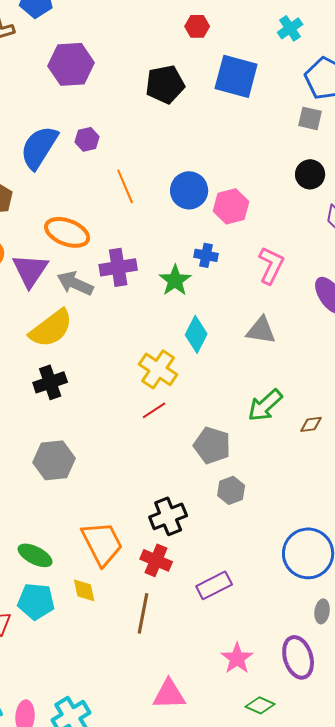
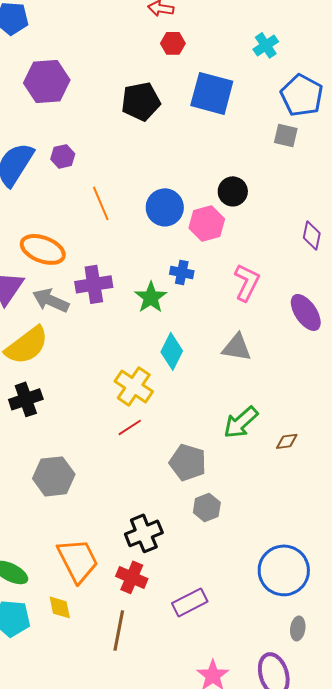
black circle: (310, 174) -> (233, 191), moved
gray hexagon: (54, 460) -> (54, 476), moved

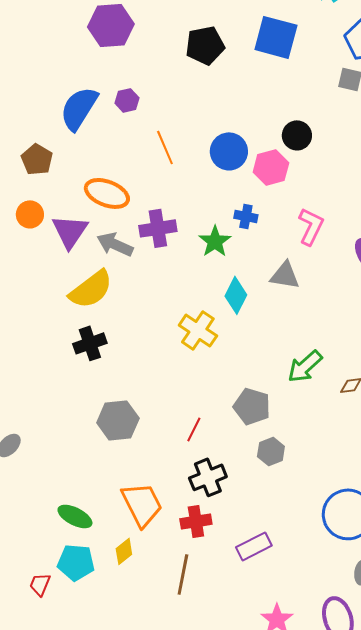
gray triangle: (237, 347) -> (285, 275), moved
red line: (130, 427) -> (194, 429), moved, turned -30
red cross: (132, 577) -> (196, 521), turned -32
yellow diamond: (60, 607) -> (124, 551), turned 64

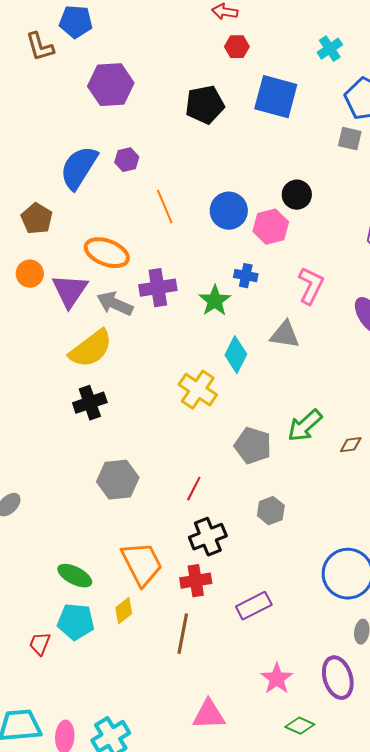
gray pentagon: (252, 406) -> (253, 446), moved

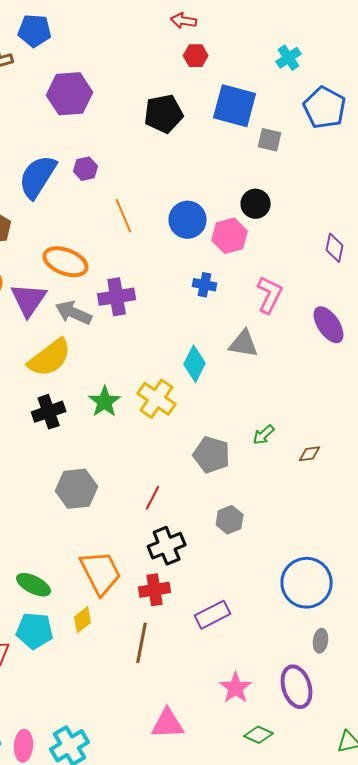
gray square: (350, 139) -> (270, 140), moved
green star: (215, 301) -> (105, 402), moved
green arrow: (305, 426) -> (264, 435), size x0.6

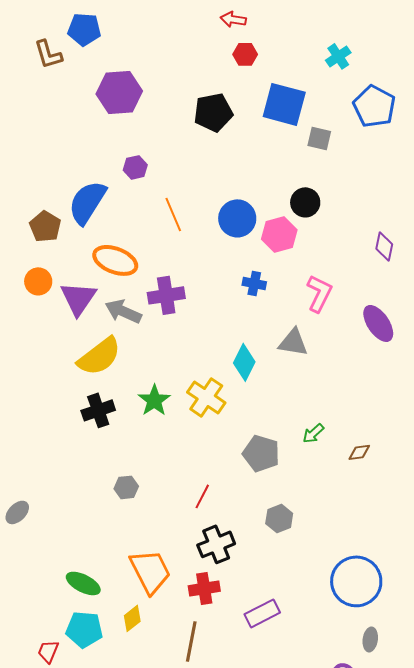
blue semicircle: (38, 177) -> (87, 202), moved
gray hexagon: (77, 489) -> (126, 487), size x0.6

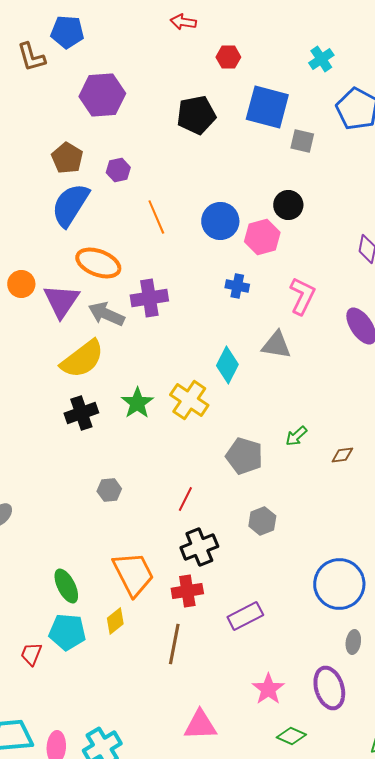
red arrow: (233, 19) -> (183, 22), moved
brown pentagon: (45, 226) -> (67, 158), moved
green ellipse: (83, 583) -> (66, 586), turned 36

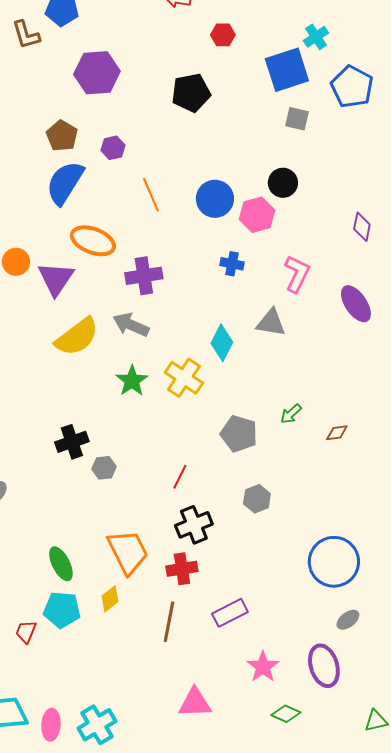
blue square: (267, 107) -> (287, 70), moved, turned -33
gray arrow: (106, 314) -> (131, 325), moved
black cross: (81, 413) -> (72, 442), moved
purple rectangle: (245, 616) -> (230, 613), moved
gray ellipse: (353, 642) -> (348, 620), turned 45

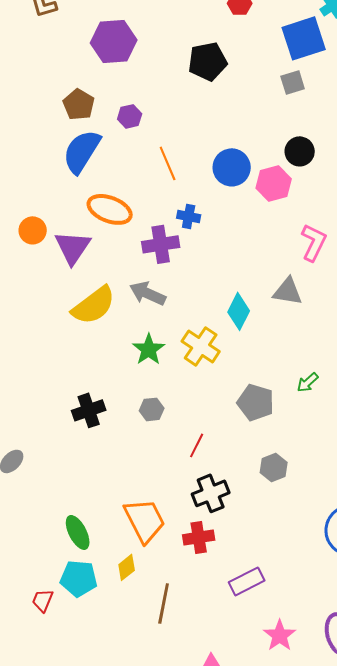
gray square: (297, 119) -> (293, 82), moved, turned -30
blue cross: (232, 264) -> (189, 216), moved
gray hexagon: (104, 468) -> (152, 409), moved
brown line: (169, 622) -> (164, 603), moved

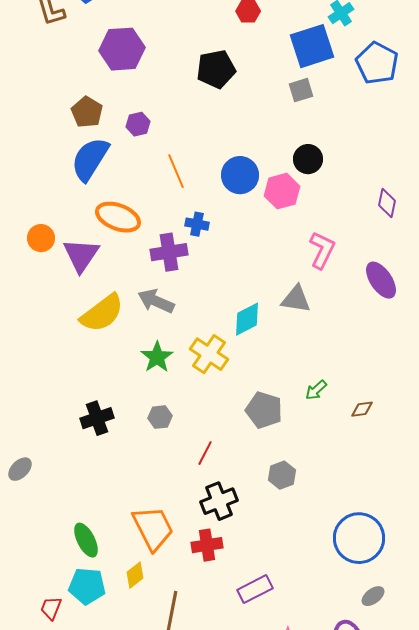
cyan diamond: (239, 311) -> (247, 319), turned 36

